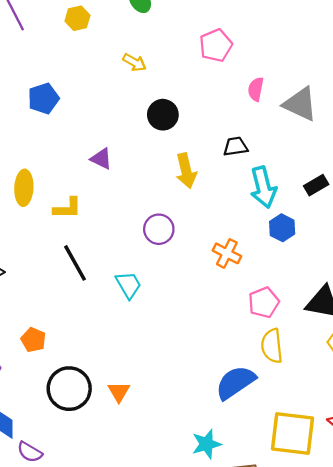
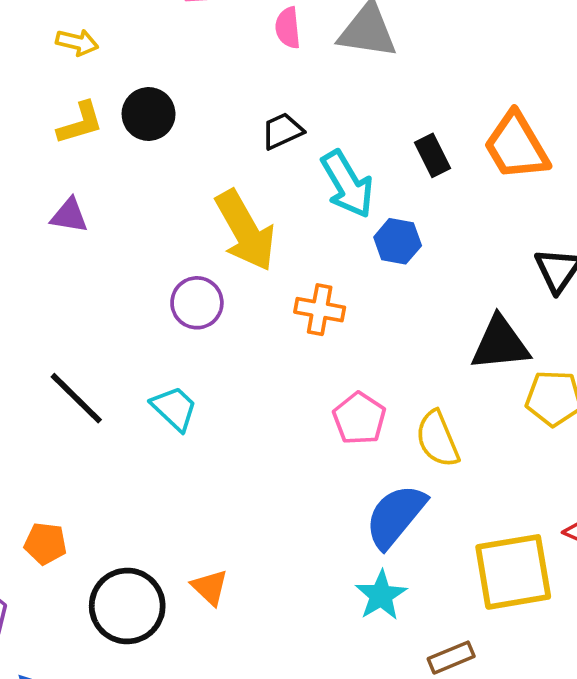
yellow arrow: (186, 171) -> (245, 231), moved, size x1.4
black rectangle: (316, 185) -> (432, 155), turned -70
yellow L-shape: (67, 208) -> (80, 123), moved
pink pentagon: (264, 302) -> (359, 418), moved
cyan star: (206, 444) -> (381, 595), moved

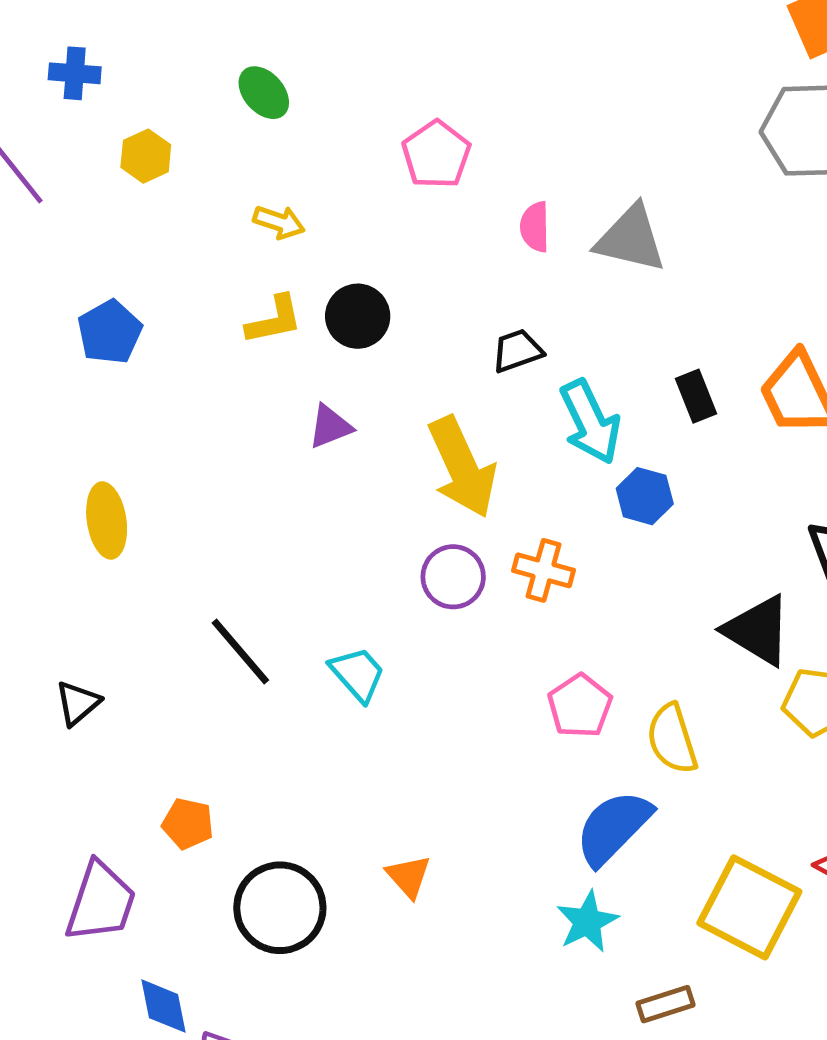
purple triangle: (69, 215) -> (330, 427), moved, turned -36
purple circle: (197, 303) -> (453, 577), moved
black triangle: (500, 344) -> (758, 630), turned 32
yellow square: (513, 572) -> (749, 907), turned 32
orange triangle: (210, 587) -> (409, 876), moved

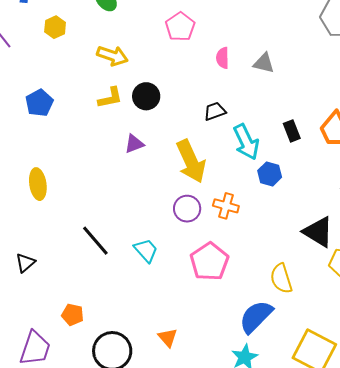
yellow arrow: (279, 222) -> (112, 56), size x1.4
gray triangle: (631, 239) -> (264, 63), size x0.7
pink pentagon: (580, 706) -> (209, 262), moved, size x1.4

